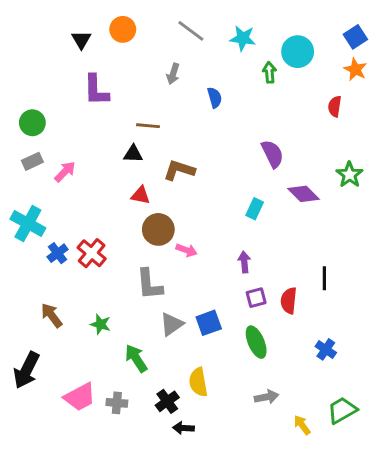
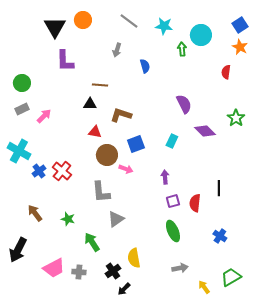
black triangle: (81, 40) -> (55, 27), size x1.6
blue square: (209, 323) -> (136, 144), moved
black arrow: (184, 428) -> (124, 289), turned -48

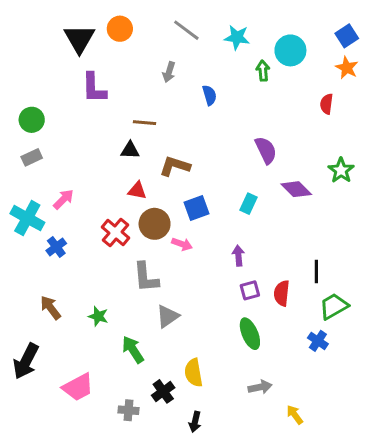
pink arrow: (44, 116) -> (63, 199), moved
red cross: (62, 171) -> (116, 233), moved
gray cross: (79, 272) -> (129, 410), moved
green trapezoid: (231, 277) -> (334, 306), moved
black arrow: (124, 289) -> (195, 422), moved, turned -32

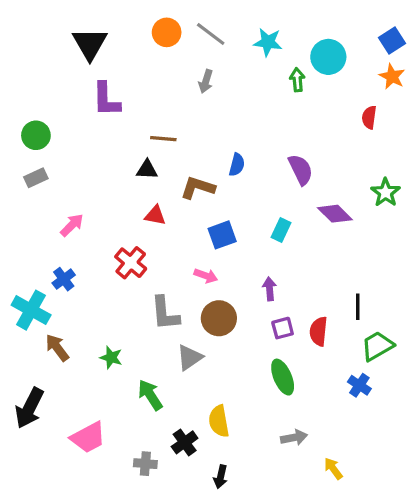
orange circle: (120, 29) -> (167, 32), moved
gray arrow: (169, 72) -> (206, 81), moved
blue semicircle: (209, 95) -> (237, 165), moved, turned 30
cyan cross: (27, 218) -> (31, 310), moved
brown circle: (155, 224) -> (219, 318), moved

